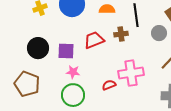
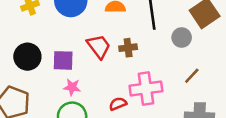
brown cross: (121, 34) -> (128, 48), moved
red trapezoid: (94, 40) -> (99, 46), turned 75

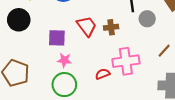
gray circle: (182, 38) -> (147, 19), moved
black circle: (27, 57) -> (19, 20), moved

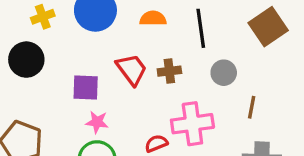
gray circle: (147, 19) -> (224, 73), moved
brown line: (164, 51) -> (252, 107), turned -32

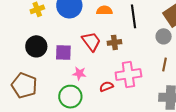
black circle: (26, 60) -> (36, 46), moved
gray circle: (224, 73) -> (164, 36), moved
pink star: (97, 122) -> (79, 73), moved

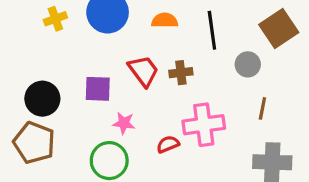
gray circle: (164, 36) -> (248, 64), moved
black circle: (36, 46) -> (42, 99), moved

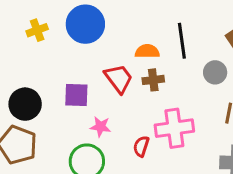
orange semicircle: (165, 20) -> (147, 51), moved
red semicircle: (168, 144) -> (141, 146), turned -50

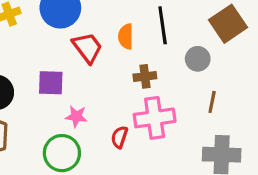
orange semicircle: (147, 51) -> (126, 36), turned -90
red trapezoid: (119, 78) -> (87, 48), moved
brown cross: (153, 80) -> (145, 76), moved

